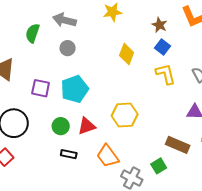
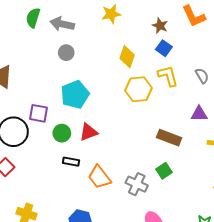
green semicircle: (33, 33) -> (33, 18), moved
purple square: (41, 88) -> (38, 113), moved
yellow hexagon: (125, 115) -> (139, 89), moved
brown rectangle: (178, 145) -> (169, 138), moved
orange trapezoid: (108, 156) -> (99, 177), moved

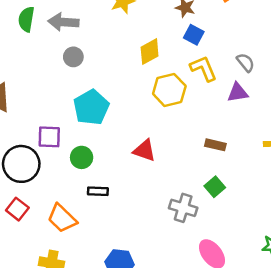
yellow diamond: (127, 57) -> (150, 52), turned 50
purple triangle: (199, 114) -> (238, 93), moved
red triangle: (89, 132) -> (144, 150), moved, turned 48
brown rectangle: (169, 138) -> (215, 145), size x0.7
orange trapezoid: (99, 177) -> (62, 218), moved

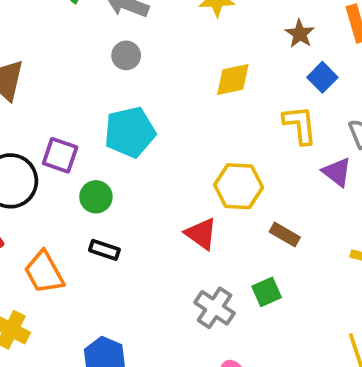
blue square: (194, 35) -> (322, 77), moved
yellow hexagon: (169, 90) -> (239, 186), moved
purple triangle: (238, 93) -> (337, 172), turned 30
red triangle: (144, 150) -> (201, 234), moved

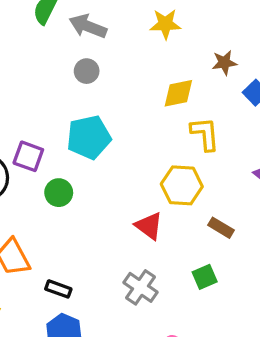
brown star: (300, 34) -> (224, 63), moved, turned 30
yellow L-shape: (300, 125) -> (205, 134), moved
black rectangle: (104, 250) -> (58, 289), moved
gray cross: (215, 308) -> (141, 287), moved

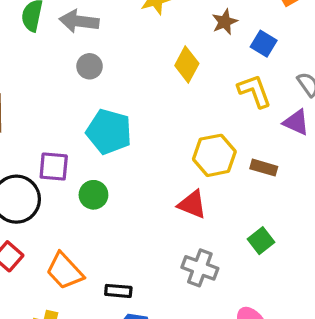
yellow diamond: (178, 93) -> (187, 64), turned -36
yellow L-shape: (205, 134) -> (254, 91), moved
cyan pentagon: (89, 137) -> (109, 132), turned -30
brown rectangle: (221, 228) -> (264, 168), moved

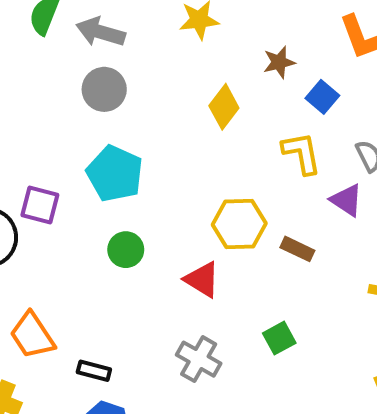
gray circle: (90, 66) -> (104, 89), size x1.4
green circle: (93, 195) -> (126, 250), moved

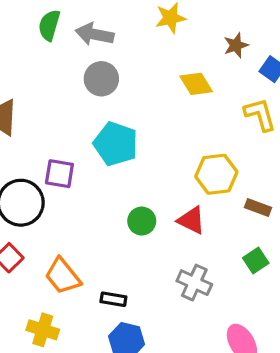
yellow diamond: (224, 107) -> (196, 84), turned -64
brown rectangle: (297, 249) -> (258, 208), moved
green circle: (126, 250) -> (142, 221), moved

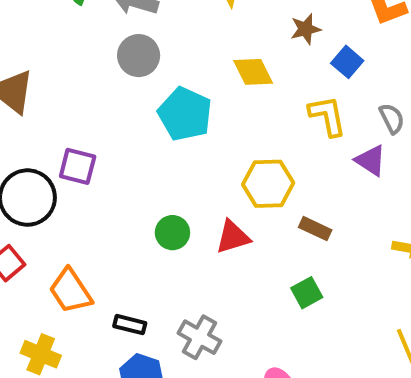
cyan pentagon: (116, 144) -> (185, 114), moved
red triangle: (191, 220) -> (233, 237), turned -48
gray cross: (194, 283) -> (200, 337), moved

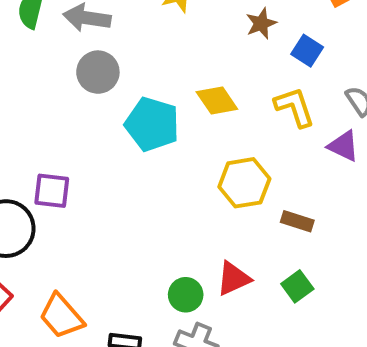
yellow diamond: (253, 72) -> (217, 100), moved
green circle: (172, 233) -> (186, 295), moved
red triangle: (233, 237) -> (233, 278), moved

